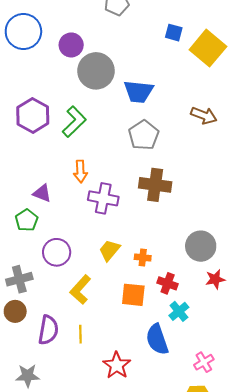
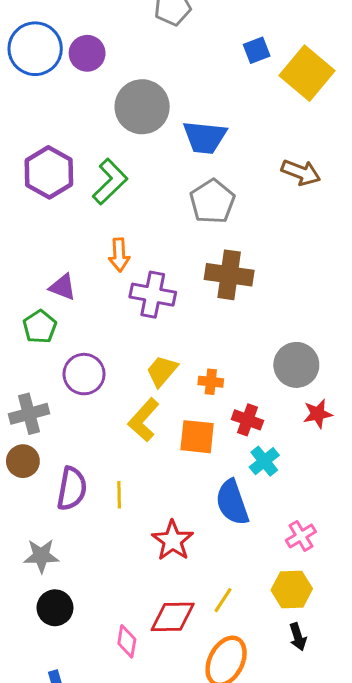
blue square: (174, 33) -> (257, 50), turned -36
purple circle: (71, 45) -> (87, 53), moved
yellow L-shape: (80, 290) -> (144, 420), moved

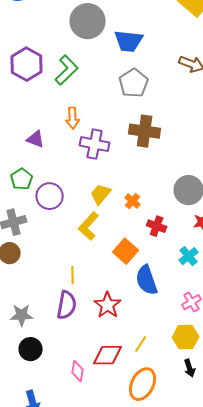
green pentagon: (40, 327) -> (22, 179), moved
orange cross: (211, 382) -> (133, 201), turned 35
orange square: (197, 437) -> (126, 251), moved, turned 35
cyan cross: (264, 461) -> (189, 256), moved
purple semicircle: (72, 489) -> (67, 305), moved

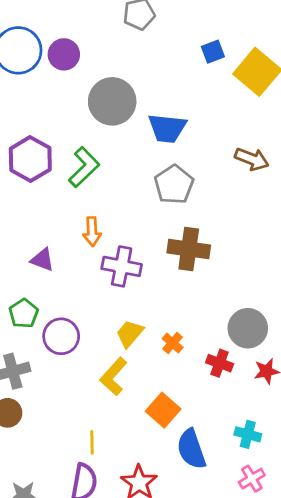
red cross: (157, 226) -> (220, 363), moved
cyan cross: (189, 256) -> (248, 434), moved, turned -36

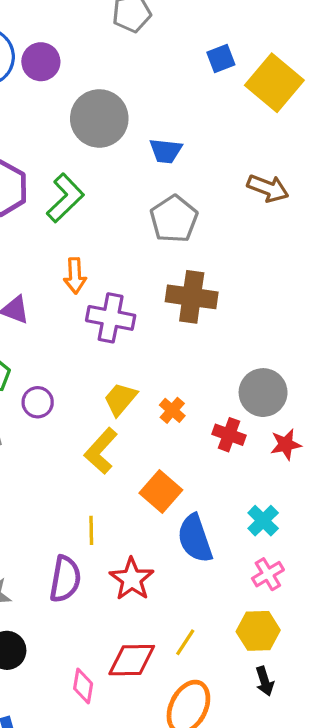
blue trapezoid: (167, 128) -> (166, 151), size x0.7
purple circle: (61, 336) -> (38, 402), size x0.7
cyan cross: (248, 434) -> (263, 521), turned 30
yellow line: (92, 442) -> (91, 530), moved

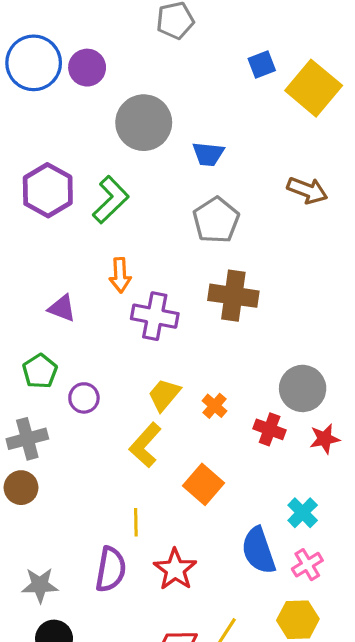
blue semicircle: (195, 538) -> (259, 551), moved

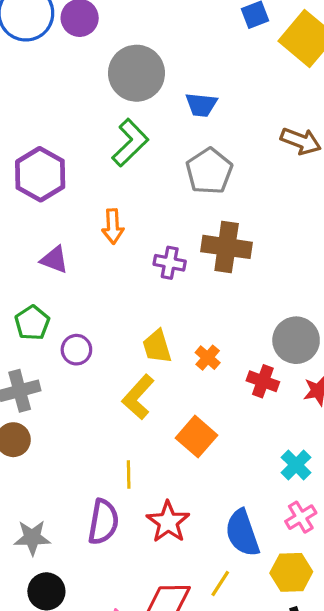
purple hexagon: (48, 190) -> (40, 174), moved
green L-shape: (111, 200) -> (130, 143), moved
purple cross: (155, 316) -> (170, 263), moved, size x0.7
yellow trapezoid: (164, 395) -> (157, 346), turned -57
blue semicircle: (259, 551) -> (242, 533), moved

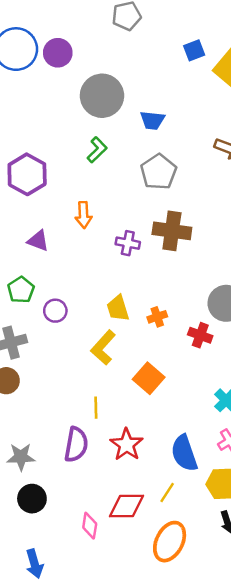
green L-shape: (130, 143) -> (97, 150), size x0.7
orange cross: (208, 358) -> (157, 317), turned 30

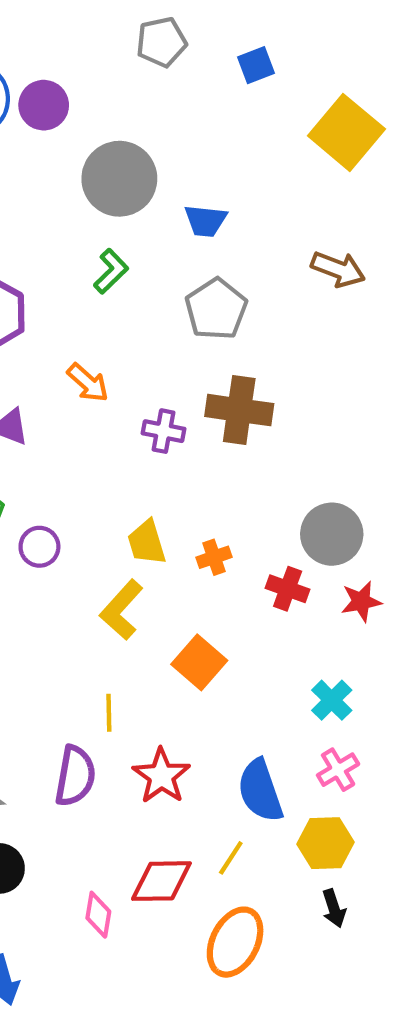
blue square: (194, 50) -> (256, 65), moved
orange arrow: (84, 215) -> (88, 383), turned -45

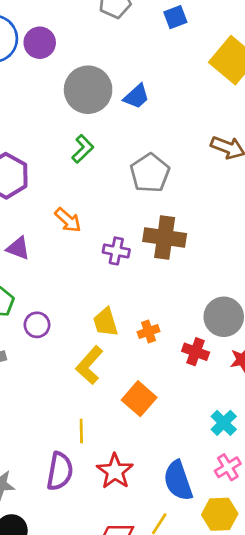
blue trapezoid: (206, 221) -> (136, 96), moved, turned -48

